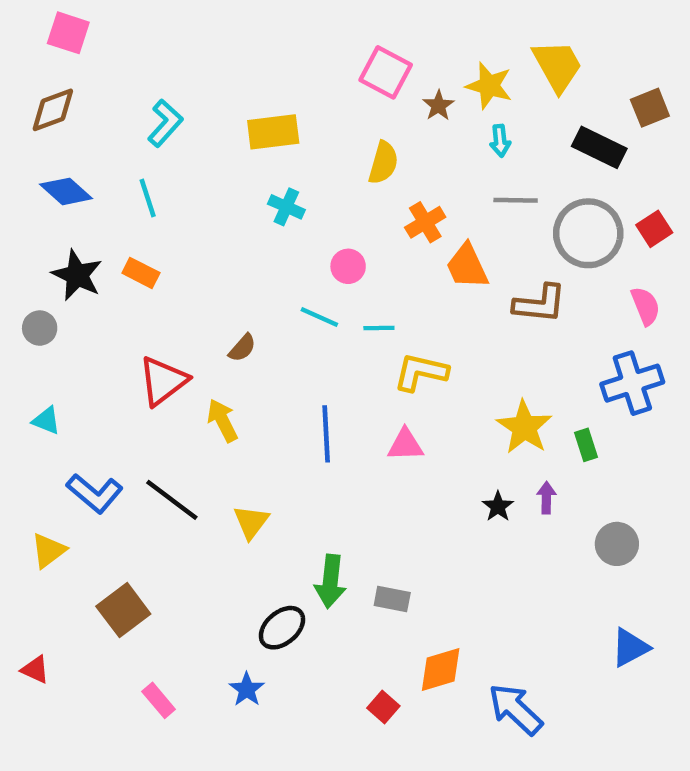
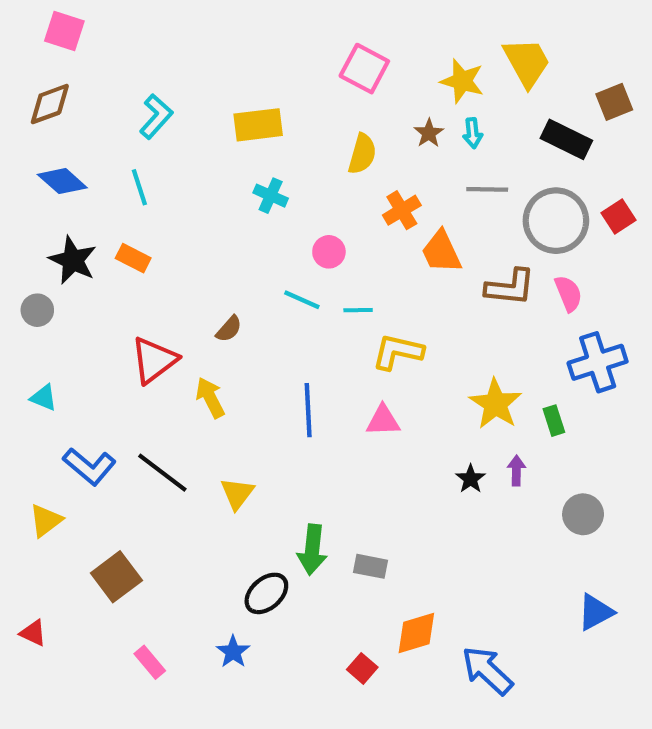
brown star: (438, 105) -> (429, 133), moved
pink semicircle: (646, 306) -> (568, 293), moved

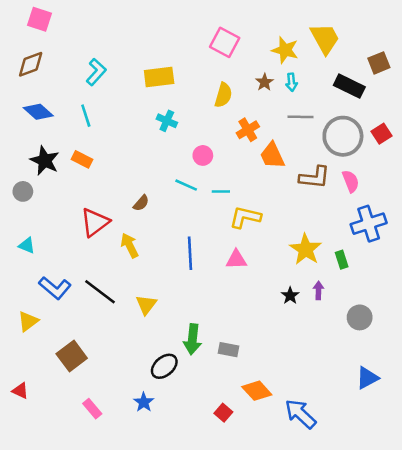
orange diamond: (416, 633) -> (257, 391), turned 64

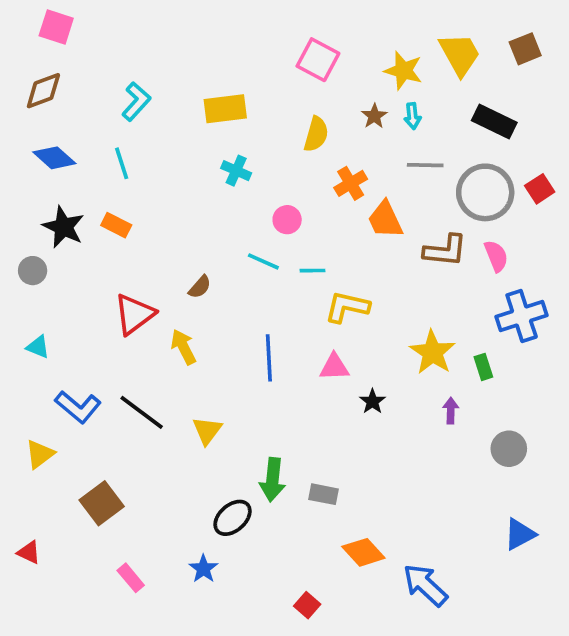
brown square: (379, 63) -> (525, 49), moved
black star: (290, 296) -> (372, 401), moved
red square: (223, 413) -> (307, 605), moved

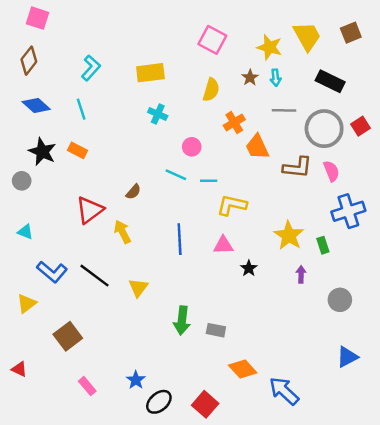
brown diamond: (43, 91) -> (29, 61), turned -32
black ellipse: (233, 518) -> (159, 402), moved
red square: (307, 605) -> (205, 404), size x1.5

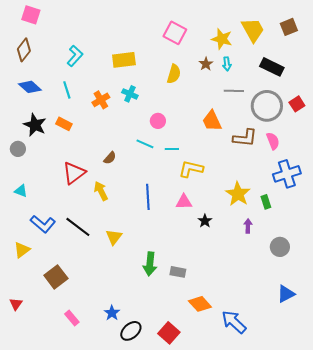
orange cross: (234, 123) -> (101, 100), moved
red triangle: (19, 369) -> (16, 304), turned 40

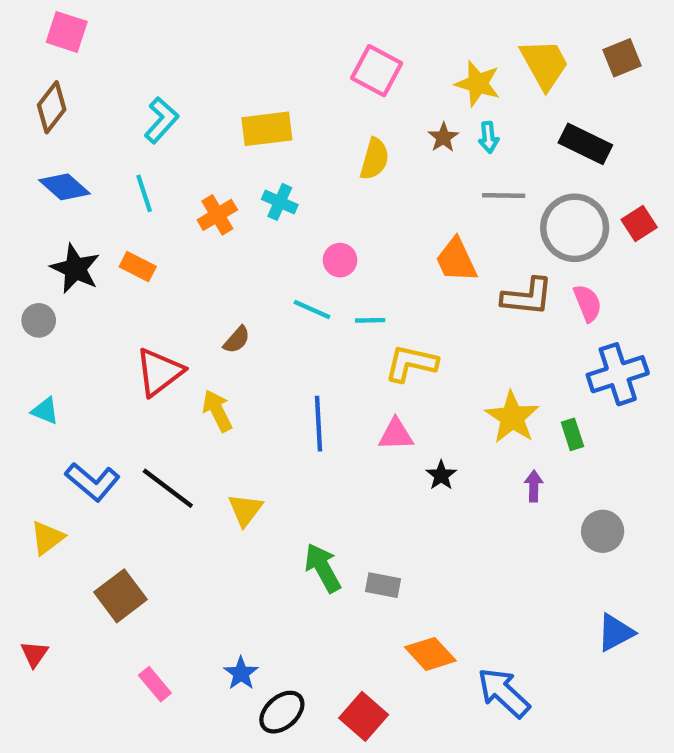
green arrow: (150, 264) -> (323, 568), turned 145

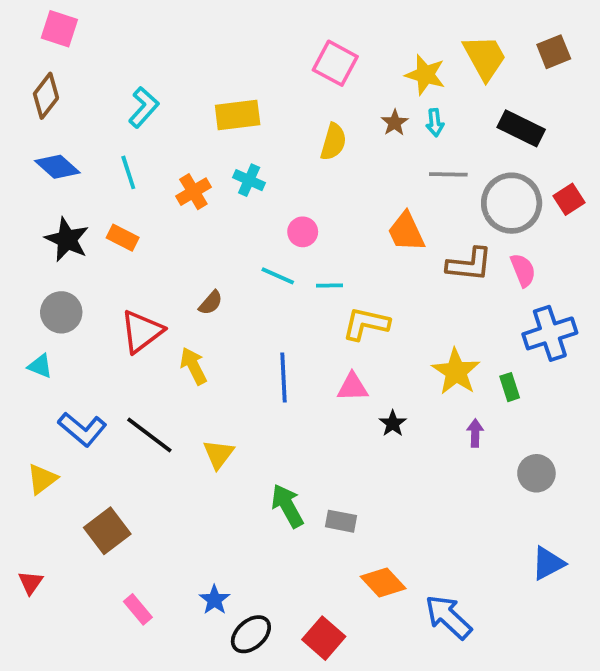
gray circle: (39, 320) -> (61, 312), moved, size x1.4

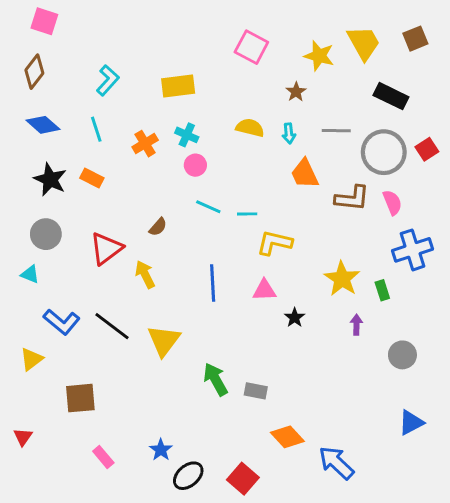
cyan arrow: (435, 123) -> (289, 133), moved
yellow semicircle: (333, 142) -> (250, 128), moved, turned -92
pink circle: (303, 232) -> (195, 165), moved
yellow triangle: (218, 454) -> (164, 341), size x1.4
brown square: (107, 531) -> (80, 398), turned 32

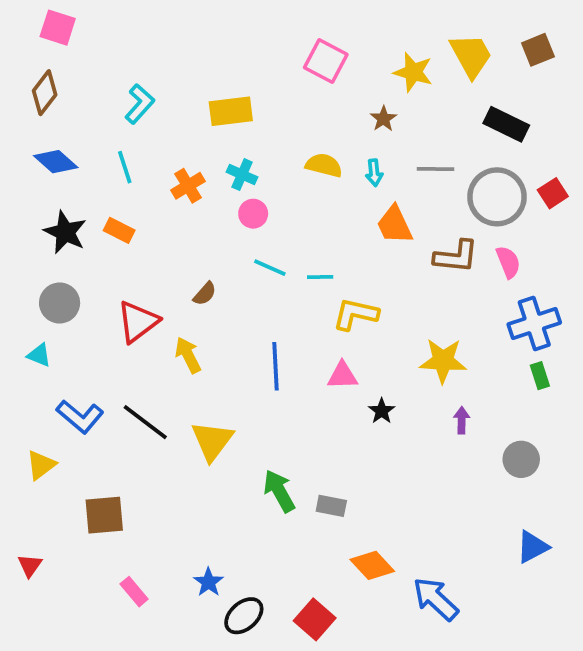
yellow star: (342, 279) -> (443, 361), turned -30
green rectangle: (382, 290) -> (540, 376), moved

